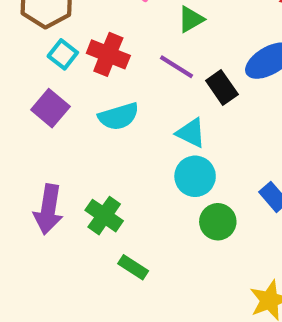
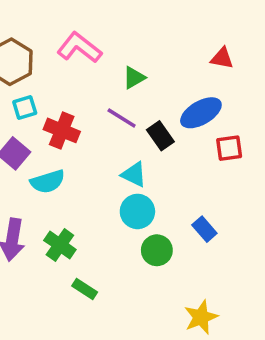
cyan square: (63, 54) -> (25, 108), turned 35
red cross: (108, 54) -> (62, 130), moved
cyan semicircle: (119, 116) -> (48, 182), moved

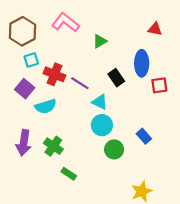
blue ellipse: (201, 113) -> (142, 63), turned -60
purple line: (122, 118) -> (80, 83), moved

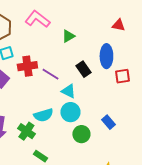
red cross: (54, 74) -> (27, 66), turned -30
cyan semicircle: (46, 106) -> (43, 115), moved

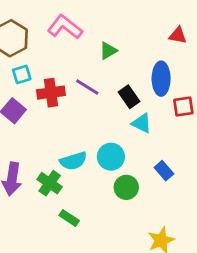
purple line: (50, 74) -> (87, 87), moved
cyan triangle: (68, 91) -> (142, 123), moved

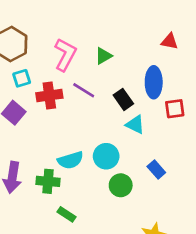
pink L-shape: (65, 27) -> (65, 55), moved, turned 80
green cross: (50, 183) -> (48, 181), turned -30

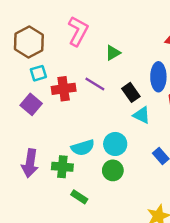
pink L-shape: (65, 55) -> (78, 31), moved
green circle: (121, 185) -> (113, 170), moved

